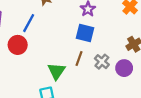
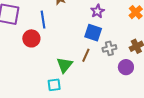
blue line: (29, 23) -> (43, 20), turned -42
gray cross: (102, 62) -> (109, 48), moved, turned 32

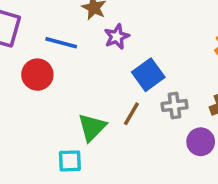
purple star: (97, 11) -> (117, 37), moved
blue line: (43, 20) -> (61, 43), turned -72
blue square: (93, 33) -> (148, 75), turned 30

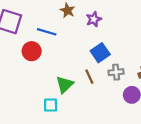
purple star: (117, 37) -> (94, 19), moved
brown line: (131, 114) -> (89, 77), turned -56

